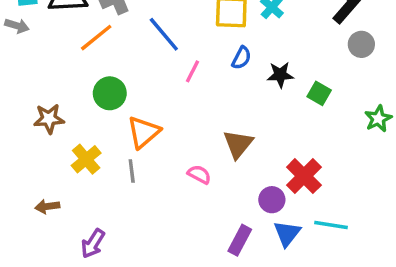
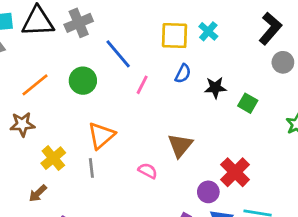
orange line: (96, 38) -> (35, 85), moved
green circle: (110, 93) -> (83, 81), moved
brown arrow: (47, 206) -> (38, 193), moved, turned -36

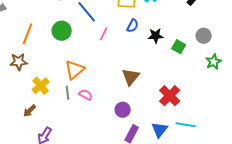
gray circle: (283, 62) -> (204, 36), moved
orange line: (35, 85) -> (28, 34), turned -30
pink semicircle: (148, 171) -> (86, 95), moved
purple circle: (208, 192) -> (123, 110), moved

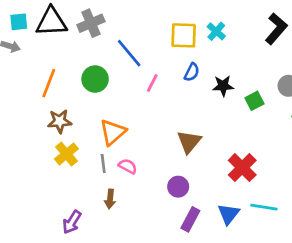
green square: (179, 47) -> (254, 101), turned 32
brown star: (19, 62) -> (60, 121), moved
brown arrow: (30, 111) -> (110, 199), moved, turned -40

